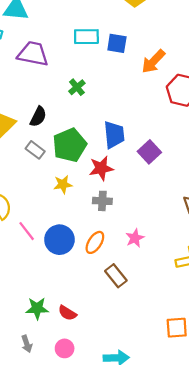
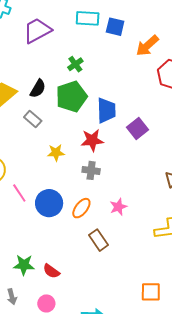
purple trapezoid: (33, 54) -> (37, 31), turned -44
green pentagon: (70, 145) -> (71, 97), moved

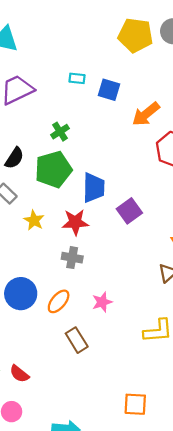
cyan rectangle: (88, 18) -> (77, 78), size x0.6
yellow star: (56, 153) -> (34, 220), moved, turned 30

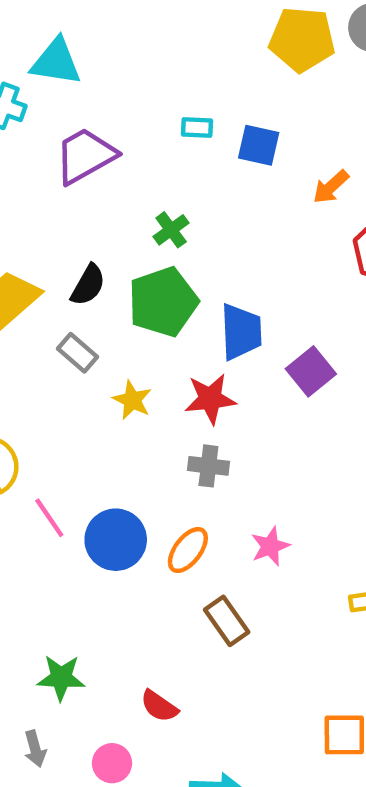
orange arrow: (146, 114) -> (331, 187), size x0.7
red semicircle: (19, 374) -> (159, 706), moved

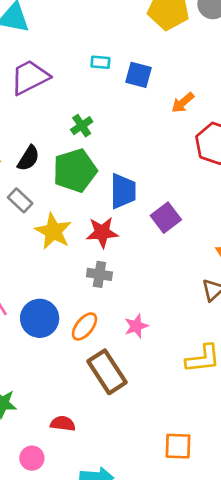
yellow star: (132, 400) -> (53, 231), size x1.5
brown rectangle: (227, 621) -> (107, 372), size x1.4
red semicircle: (159, 706) -> (63, 424), turned 150

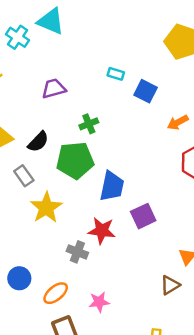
purple trapezoid: (30, 77) -> (54, 89), moved, size x0.7
red star: (102, 232) -> (102, 231), moved
blue circle: (40, 318) -> (19, 278), size x0.7

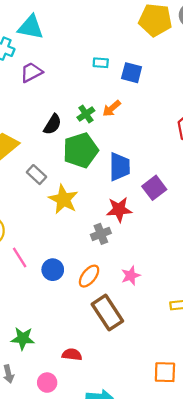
purple trapezoid: (54, 89) -> (31, 72), moved
orange arrow: (178, 122) -> (112, 108), moved
black semicircle: (38, 142) -> (53, 124), moved
gray cross: (77, 252) -> (101, 234), turned -30

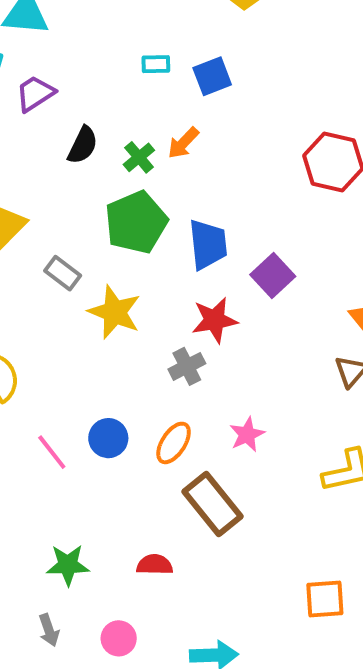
blue square: (132, 73) -> (212, 76), turned -30
black semicircle: (53, 124) -> (83, 145), moved
pink line: (20, 257) -> (52, 452), moved
red semicircle: (72, 355) -> (155, 565), moved

